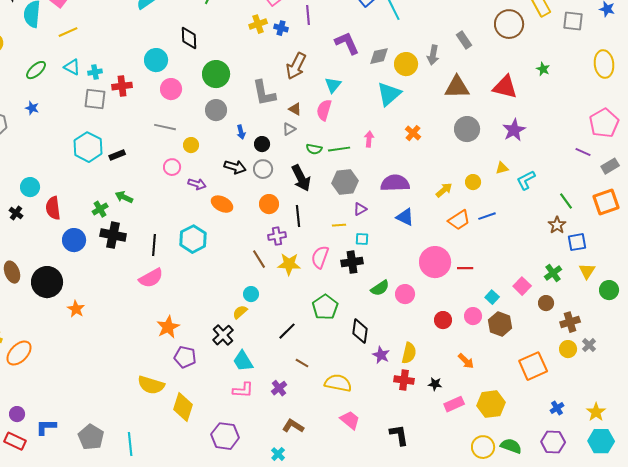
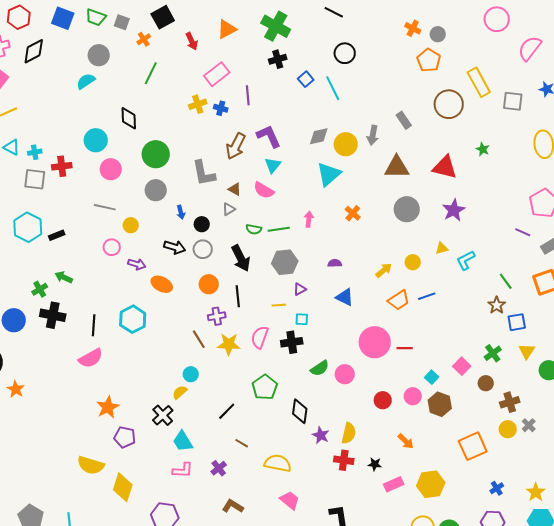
purple L-shape: (347, 43) -> (269, 136), moved
pink semicircle: (324, 110) -> (264, 190), turned -75
purple semicircle: (395, 183) -> (335, 263), size x0.5

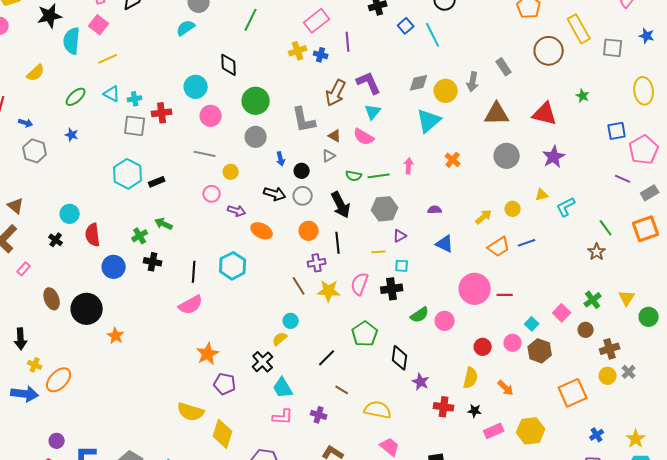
black cross: (53, 315) -> (153, 262), size x0.7
blue square: (517, 322) -> (617, 131), moved
yellow semicircle: (349, 433) -> (471, 378), moved
purple cross: (219, 468) -> (319, 415), turned -35

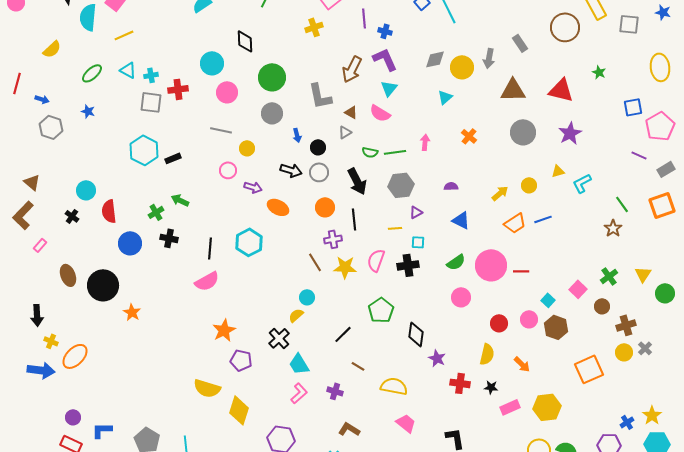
blue cross: (321, 55) -> (385, 31), moved
cyan triangle: (429, 121) -> (445, 97), size x0.6
green semicircle: (420, 315) -> (456, 262), moved
pink L-shape: (283, 417) -> (299, 393), turned -45
blue cross: (597, 435) -> (627, 422), moved

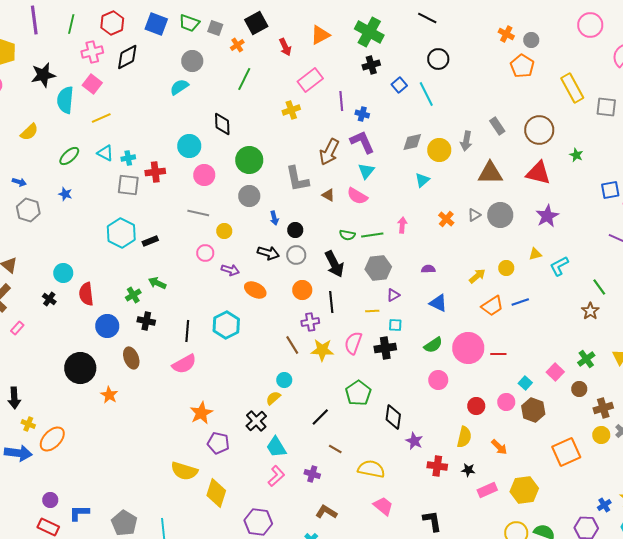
brown circle: (565, 27) -> (539, 130), moved
gray triangle: (345, 132) -> (474, 215), moved
brown ellipse: (68, 275) -> (131, 358), moved

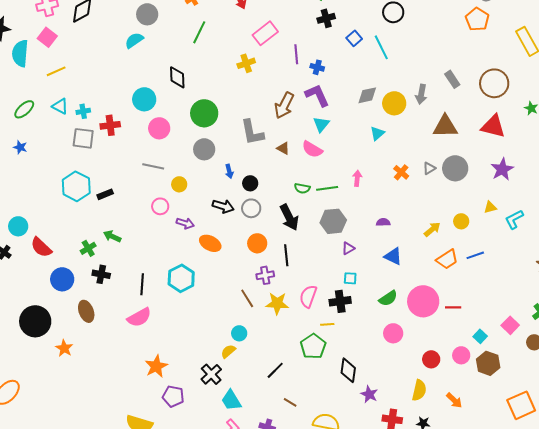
red semicircle: (86, 294) -> (41, 247), turned -40
yellow line: (372, 311) -> (327, 324), moved

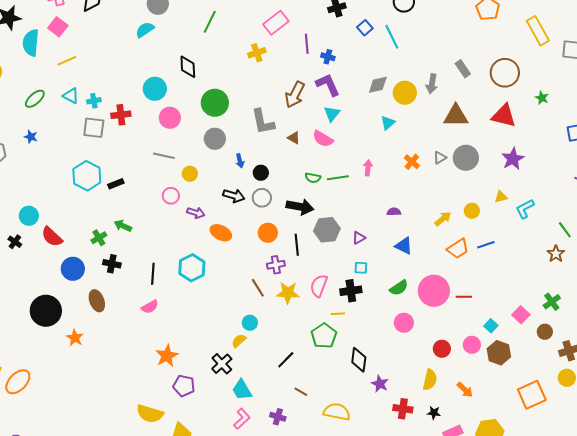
black arrow: (289, 217) -> (300, 207), turned -52
gray hexagon: (333, 221) -> (327, 230), moved
pink semicircle: (139, 317) -> (150, 307), size x0.7

